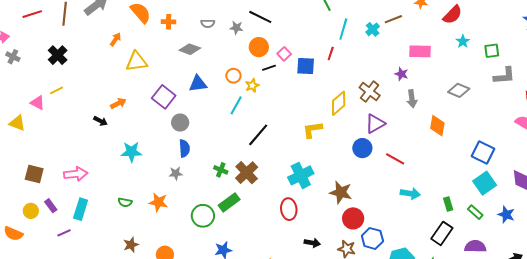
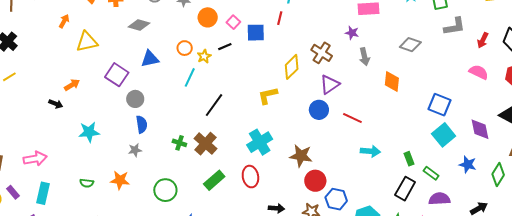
black line: (269, 68) -> (225, 47), moved
green rectangle: (229, 202) -> (214, 180), moved
green rectangle: (475, 212) -> (431, 173), moved

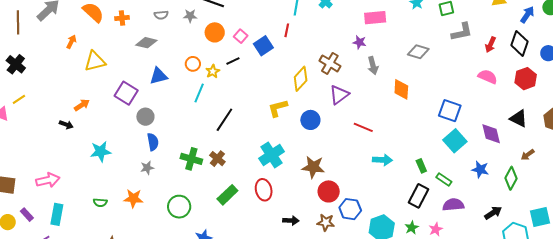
blue square: (256, 33) -> (263, 46), turned -30
blue circle: (319, 110) -> (310, 120), moved
green cross: (179, 143) -> (191, 159), size x1.5
brown cross: (205, 144) -> (217, 159), size x0.7

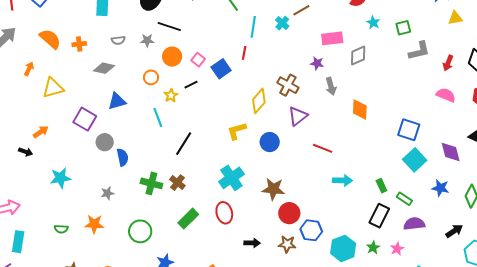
gray diamond: (418, 52) -> (358, 55), moved, turned -40
orange circle: (193, 64) -> (151, 77), moved
cyan line: (199, 93) -> (158, 117), turned -42
blue semicircle: (153, 142) -> (123, 157), moved

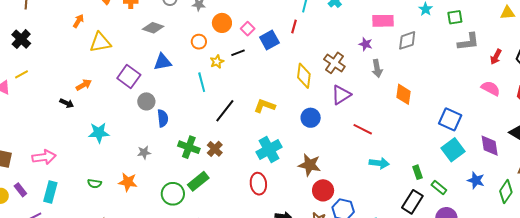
yellow diamond: (259, 101) -> (304, 76), turned -40
yellow L-shape: (237, 131) -> (265, 106), moved, turned 30
green rectangle: (188, 219) -> (198, 181), moved

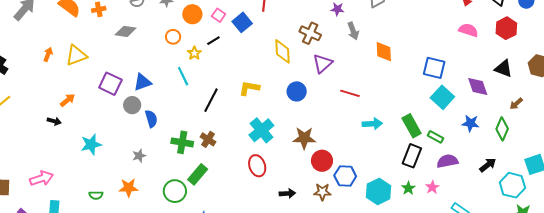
orange arrow: (78, 21) -> (48, 54), moved
blue triangle: (163, 62) -> (142, 82), moved
green rectangle: (417, 172) -> (412, 126), size x1.6

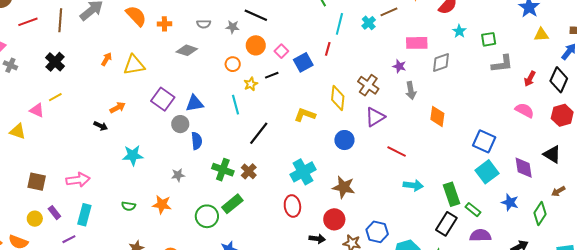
yellow L-shape: (249, 88) -> (305, 115), moved
red circle: (322, 161) -> (334, 219), moved

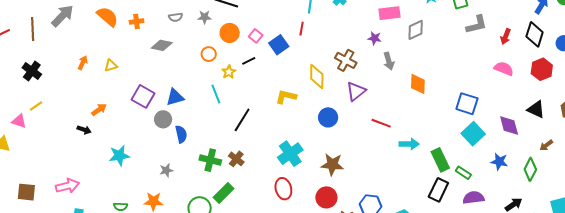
yellow triangle: (134, 65) -> (111, 66), size x0.6
cyan arrow: (413, 185) -> (409, 144), moved

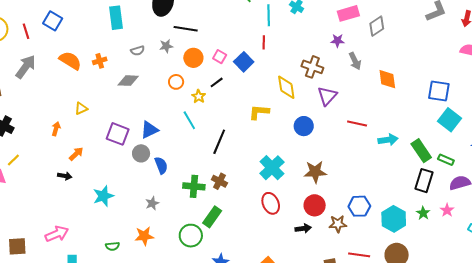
orange arrow: (83, 63) -> (56, 129), moved

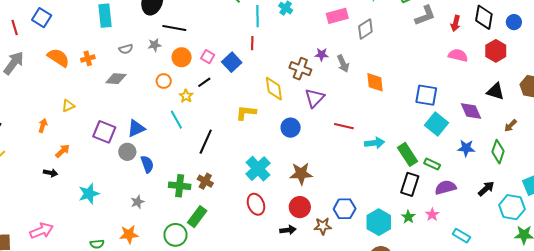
purple star: (337, 41) -> (322, 54), moved

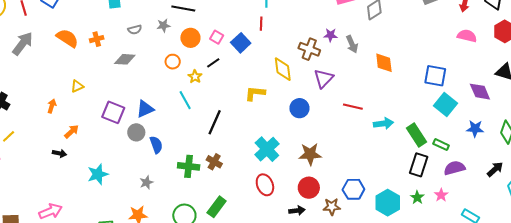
green rectangle: (197, 217) -> (217, 207), moved

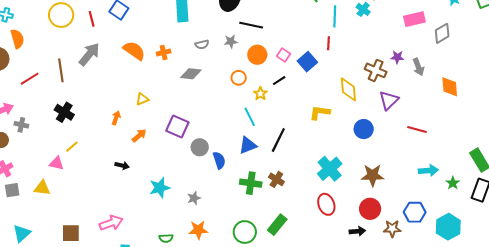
blue triangle: (145, 109) -> (248, 145), moved
cyan arrow: (383, 123) -> (428, 170), moved
orange arrow: (72, 132) -> (139, 136), moved
gray star: (146, 182) -> (194, 198), moved
green star: (417, 197) -> (453, 183), moved

